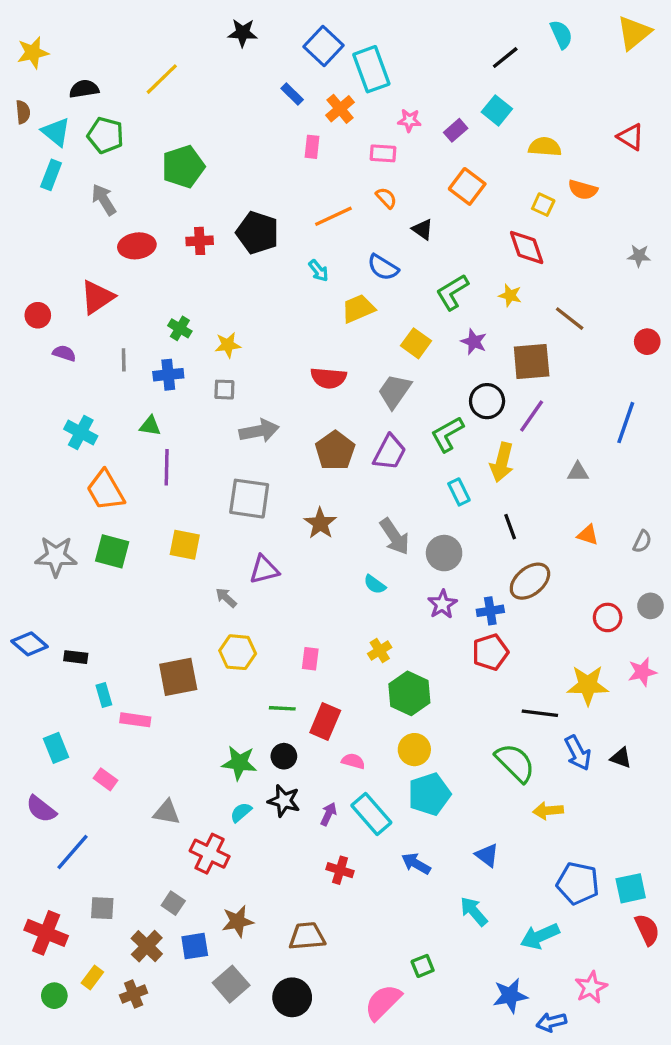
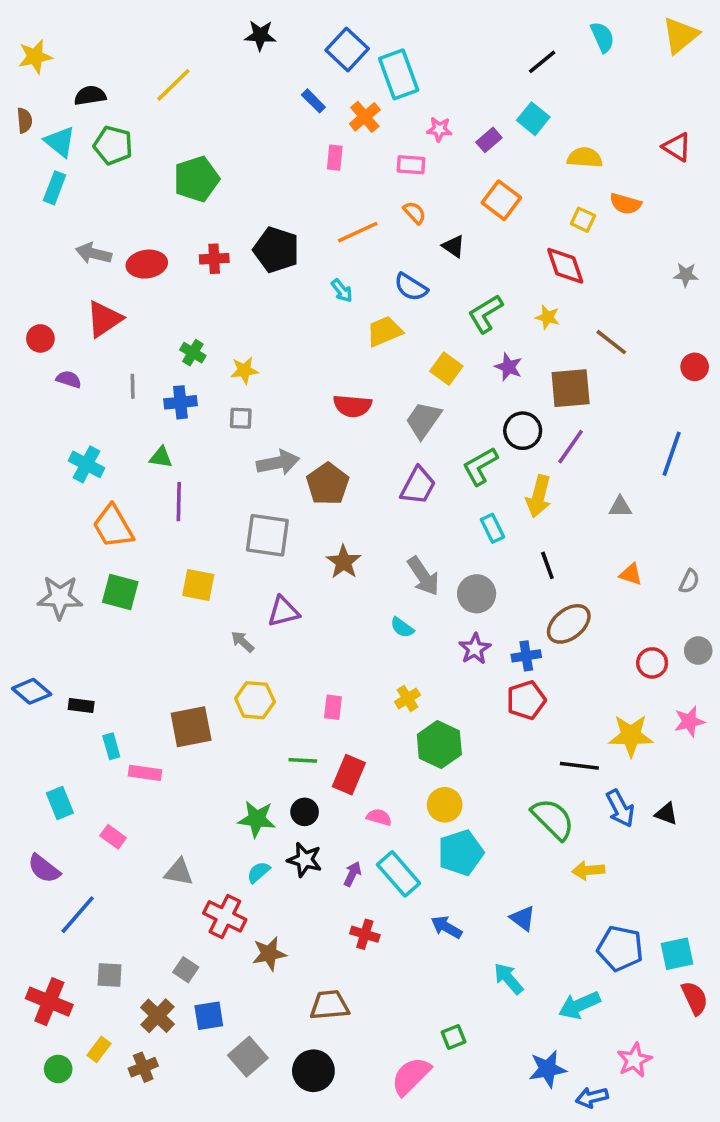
gray arrow: (104, 200) -> (94, 253), moved, turned -44
brown pentagon: (335, 451) -> (328, 484), moved
brown star: (238, 921) -> (269, 954), moved

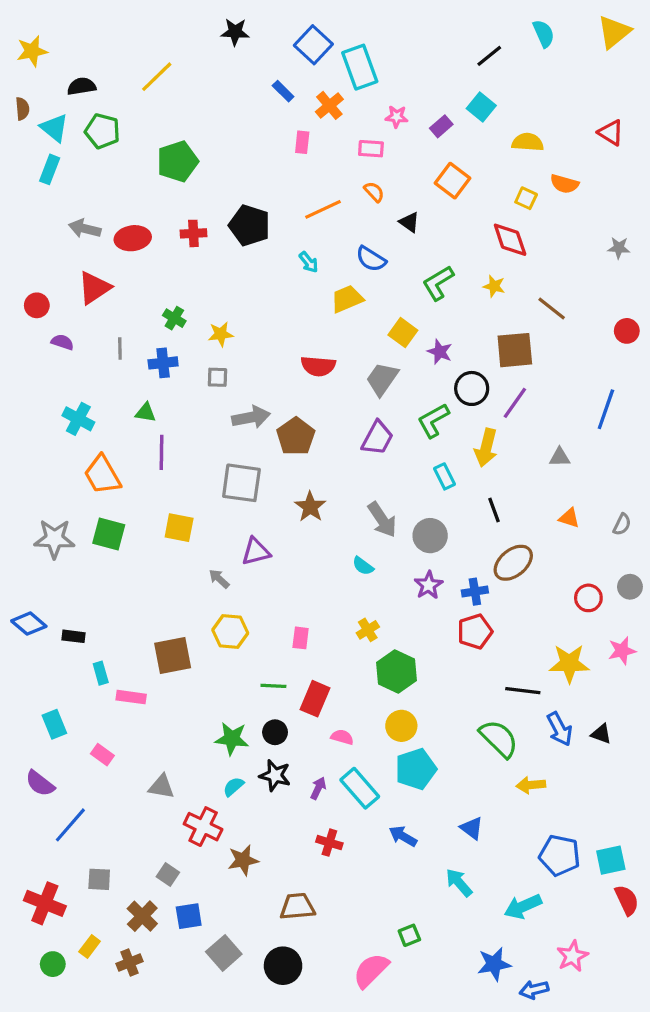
purple star: (508, 367) -> (440, 352), moved

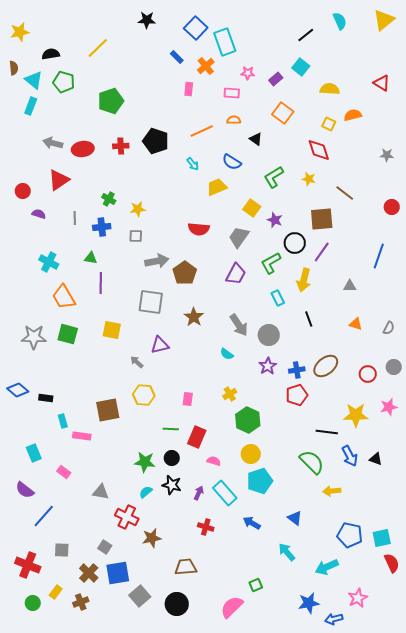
orange semicircle: (564, 184) -> (353, 115), turned 150
orange semicircle: (374, 192) -> (234, 120), turned -48
brown ellipse: (513, 563) -> (326, 366), moved
blue square: (189, 916) -> (118, 573), size x1.4

